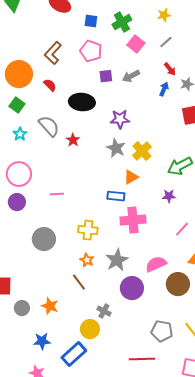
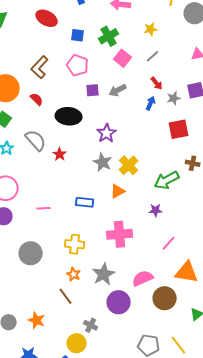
purple star: (120, 119) -> (107, 133), turned -30
blue rectangle: (116, 196) -> (85, 202), moved

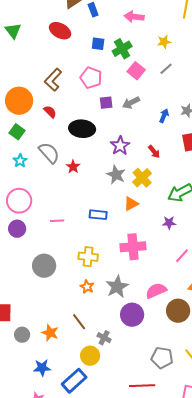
blue square: (78, 35) -> (98, 44), moved
red arrow: (157, 83) -> (154, 152), moved
brown line: (66, 296) -> (79, 322), moved

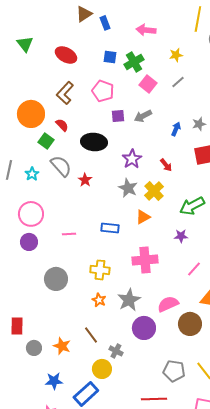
red ellipse: (60, 31) -> (66, 55), moved
green square: (17, 132) -> (46, 141), moved

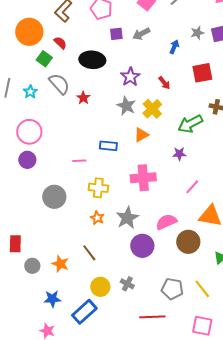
gray star: (199, 124) -> (197, 33), moved
pink line: (69, 234) -> (79, 161), moved
gray cross: (116, 351) -> (127, 284), moved

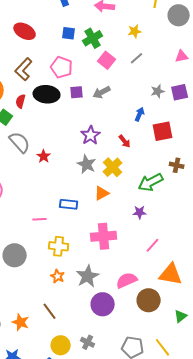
red semicircle: (60, 43) -> (21, 101), turned -120
blue arrow: (174, 47) -> (140, 114), moved
black ellipse: (92, 60) -> (47, 94), moved

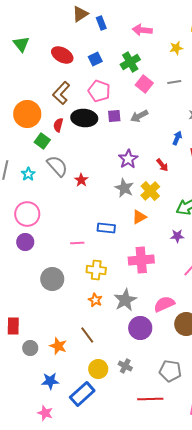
yellow star: (135, 31) -> (176, 48), moved
blue square: (69, 33) -> (95, 59), moved, turned -32
gray line: (137, 58) -> (174, 82), turned 32

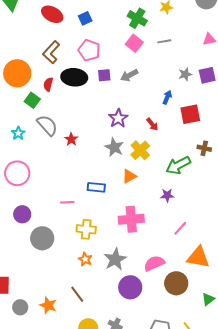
green cross: (130, 62) -> (137, 18), moved, turned -30
purple circle: (25, 242) -> (22, 214), moved

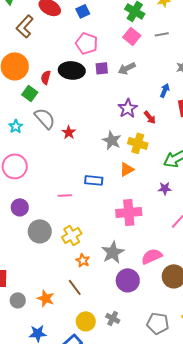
brown L-shape: (51, 52) -> (25, 26), moved
purple star: (118, 118) -> (128, 108), moved
yellow cross: (140, 150) -> (138, 143), turned -30
yellow cross: (86, 229) -> (72, 235), moved, turned -36
orange star: (85, 259) -> (83, 260), moved

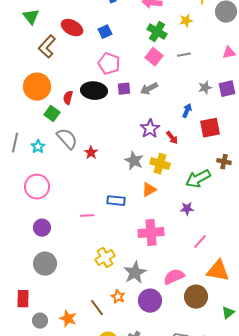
gray circle: (40, 231) -> (45, 264), moved
yellow cross: (72, 235) -> (105, 258), moved
orange star: (83, 260) -> (118, 297), moved

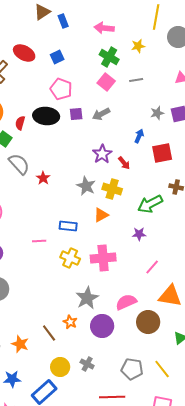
yellow cross: (105, 258) -> (70, 258), moved, turned -36

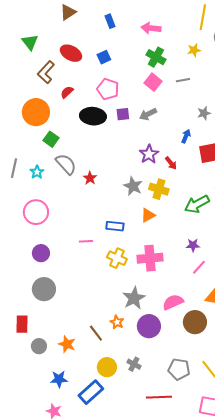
brown triangle: (42, 12) -> (68, 12), moved
yellow star: (138, 46) -> (194, 50), moved
red semicircle: (20, 123) -> (67, 92), moved, turned 32
purple star: (139, 234) -> (193, 245), moved

